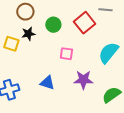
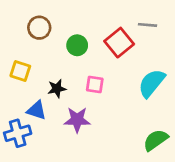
black star: (28, 34) -> (57, 89), moved
purple star: (83, 80) -> (77, 120), moved
blue triangle: (47, 83) -> (37, 110), moved

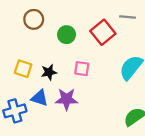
yellow square: (20, 71) -> (23, 69), moved
blue triangle: (37, 110) -> (40, 98), moved

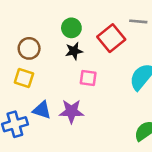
brown circle: (34, 19) -> (29, 48), moved
green circle: (67, 35) -> (71, 28), moved
black star: (49, 72) -> (74, 51), moved

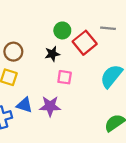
green circle: (71, 28) -> (62, 30), moved

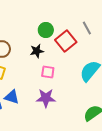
gray line: (108, 28) -> (87, 28), turned 56
purple star: (50, 106) -> (46, 98), moved

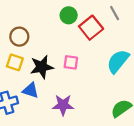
black star: (37, 51) -> (42, 67), moved, size x1.5
purple star: (46, 98) -> (63, 105), moved

